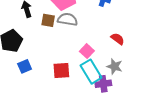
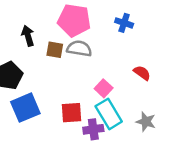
blue square: (25, 66) -> (25, 108), size x1.6
gray star: (115, 66) -> (146, 122), moved
purple cross: (103, 84) -> (93, 129), moved

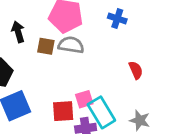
red semicircle: (142, 73) -> (136, 70), turned 30
pink square: (104, 88) -> (84, 99), moved, turned 30

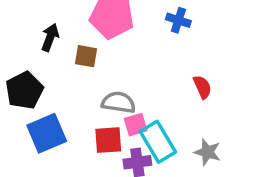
black arrow: (18, 32) -> (50, 37), turned 36
gray semicircle: (71, 45) -> (119, 102), moved

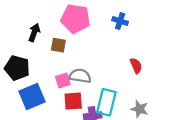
black pentagon: (24, 90) -> (17, 68), turned -30
pink square: (136, 125) -> (63, 80), moved
cyan rectangle: (158, 142) -> (106, 102), turned 45

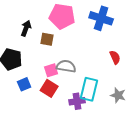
blue cross: (120, 21) -> (101, 18), size x1.6
blue square: (32, 97) -> (24, 84), size x0.6
red square: (73, 101) -> (49, 88), moved, turned 36

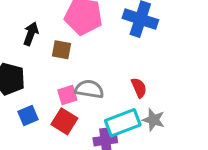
red semicircle: (115, 57) -> (139, 88), moved
cyan rectangle: (89, 89) -> (123, 123), turned 55
gray star: (118, 95) -> (153, 120), moved

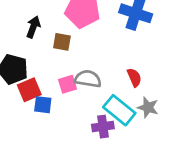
blue square: (28, 115) -> (43, 105), moved, turned 30
red square: (64, 121) -> (29, 90), moved, turned 35
cyan rectangle: (123, 123) -> (119, 110), turned 60

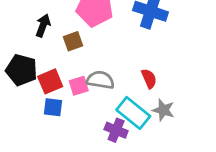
brown square: (62, 42) -> (73, 41), turned -30
red square: (29, 90) -> (50, 81), moved
purple cross: (103, 127) -> (116, 130), turned 30

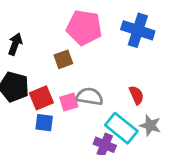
black arrow: (43, 26) -> (15, 44), moved

